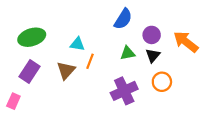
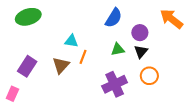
green ellipse: (32, 37) -> (28, 17), moved
orange arrow: (186, 42) -> (171, 19), moved

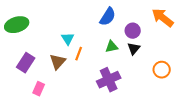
green ellipse: (28, 17) -> (17, 25), moved
cyan triangle: (71, 41) -> (68, 39), turned 48
orange circle: (149, 76) -> (162, 70), moved
pink rectangle: (12, 94) -> (39, 89), moved

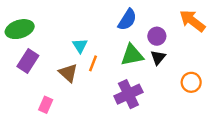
green triangle: (112, 47) -> (132, 55), size x1.5
brown triangle: (58, 62) -> (68, 73), turned -30
purple rectangle: (26, 63) -> (28, 61), moved

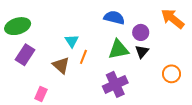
blue semicircle: (127, 20) -> (114, 18), turned -108

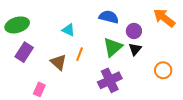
cyan triangle: (72, 41) -> (68, 30), moved, turned -32
green triangle: (118, 49) -> (113, 47), turned -30

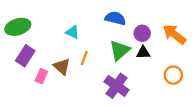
orange arrow: (164, 18) -> (174, 34), moved
black triangle: (135, 49) -> (143, 53), turned 48
purple cross: (110, 80) -> (116, 86), turned -30
pink rectangle: (39, 89) -> (41, 76), moved

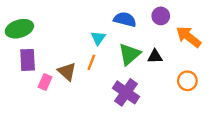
cyan triangle: (72, 32) -> (98, 38), moved, turned 40
purple circle: (142, 33) -> (161, 16), moved
purple rectangle: (25, 56) -> (28, 60), turned -36

